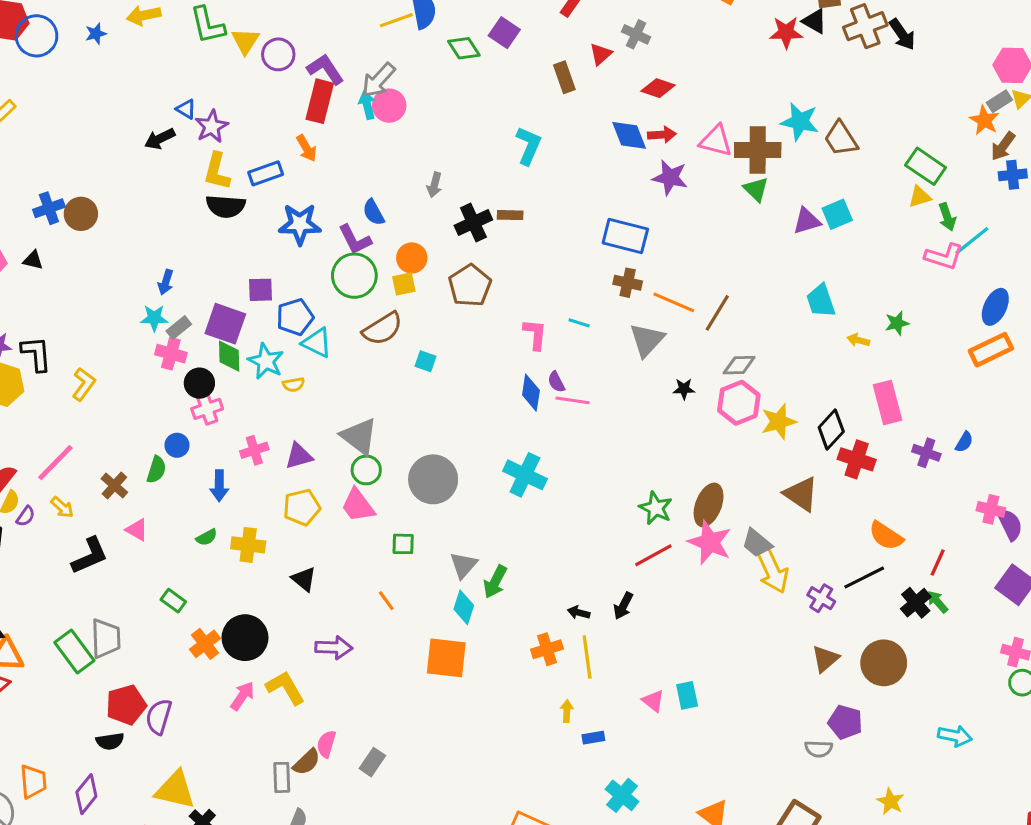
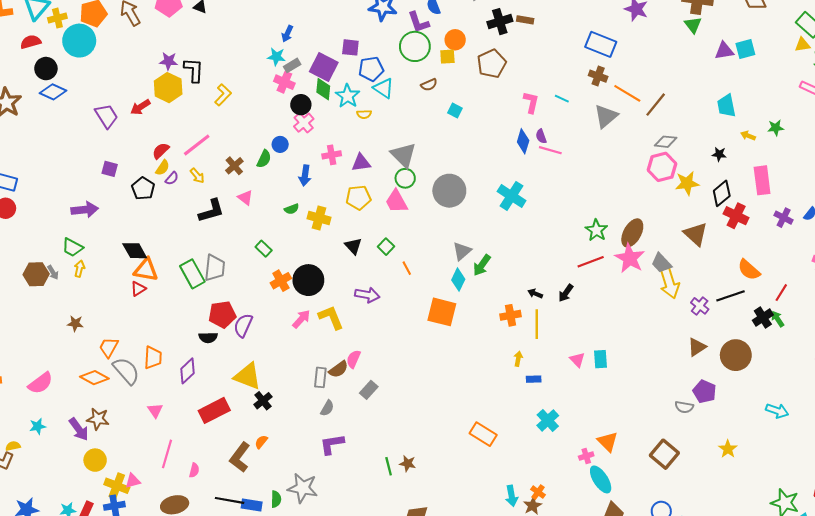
brown semicircle: (383, 329) -> (429, 85), size x0.6
black star: (684, 389) -> (719, 154), moved
pink cross: (207, 409) -> (304, 123), turned -30
green square: (403, 544) -> (386, 247), moved, turned 35
gray rectangle: (372, 762) -> (369, 390), moved

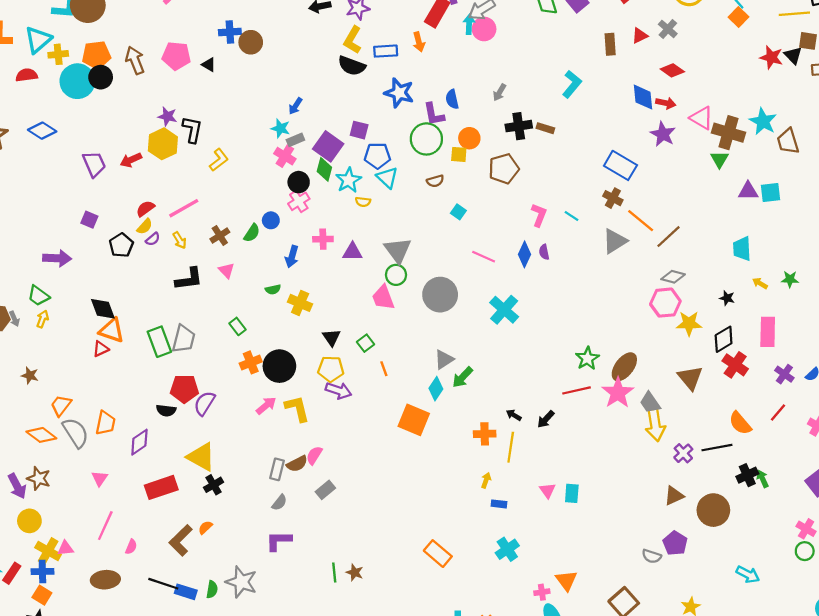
black circle: (46, 69) -> (101, 77), moved
pink line: (550, 150) -> (484, 257), moved
yellow pentagon: (358, 198) -> (331, 369), moved
red line: (781, 293) -> (778, 413), moved

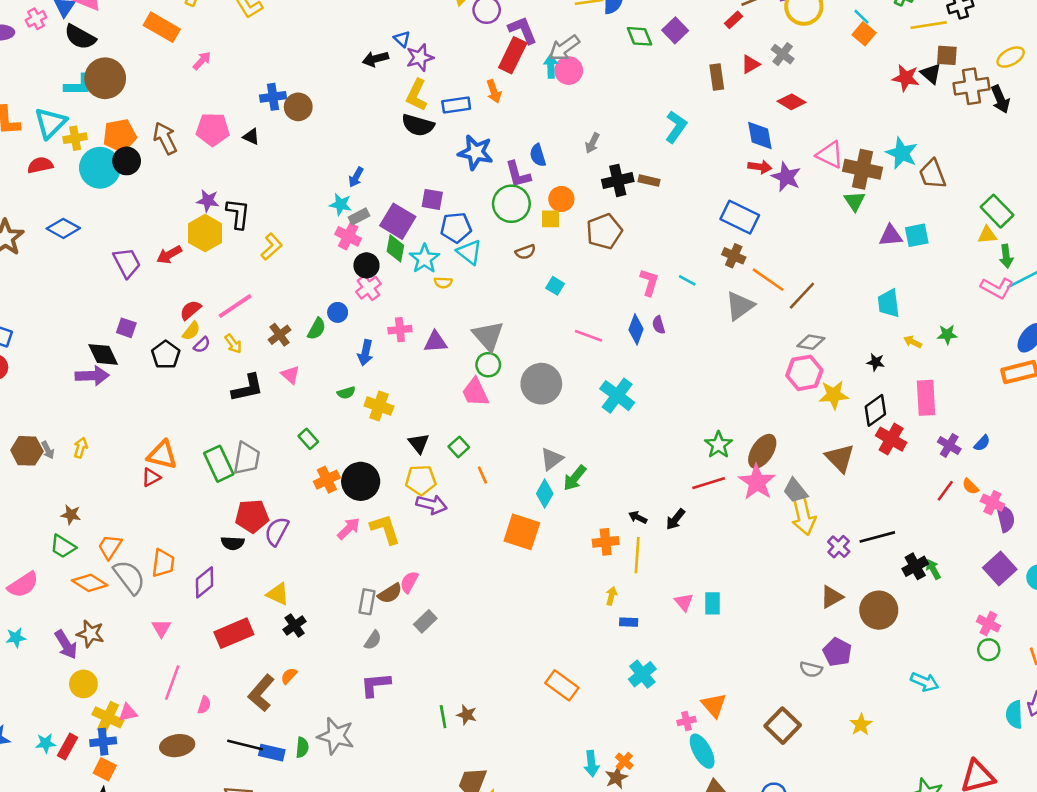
red arrow: (666, 103) -> (760, 167), moved
green trapezoid: (38, 296) -> (63, 547), moved
black diamond: (103, 309) -> (103, 354), moved
orange semicircle: (740, 423) -> (970, 486), moved, size x0.6
yellow triangle: (201, 457) -> (278, 594), size x0.7

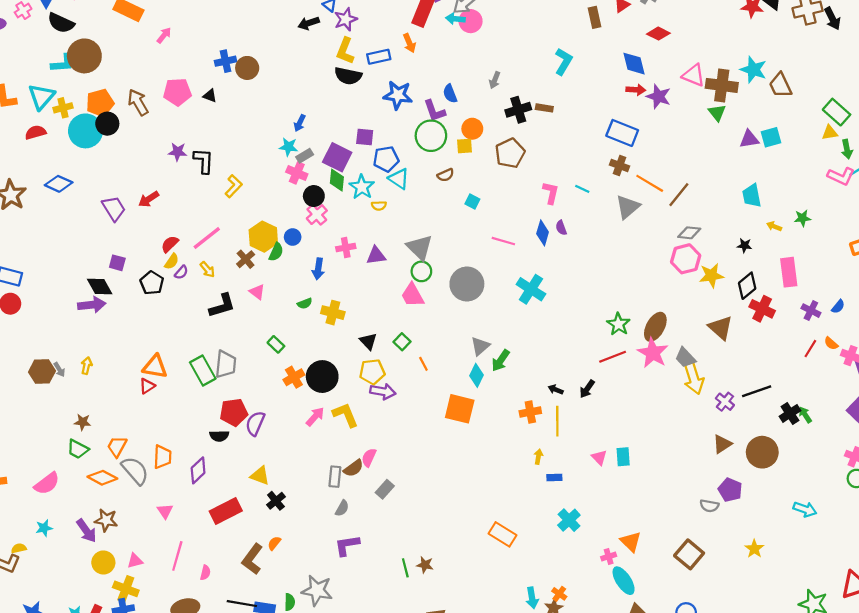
cyan arrow: (551, 66) -> (455, 19), turned -78
yellow hexagon: (205, 233) -> (263, 237), moved
pink triangle: (128, 713) -> (135, 561), moved

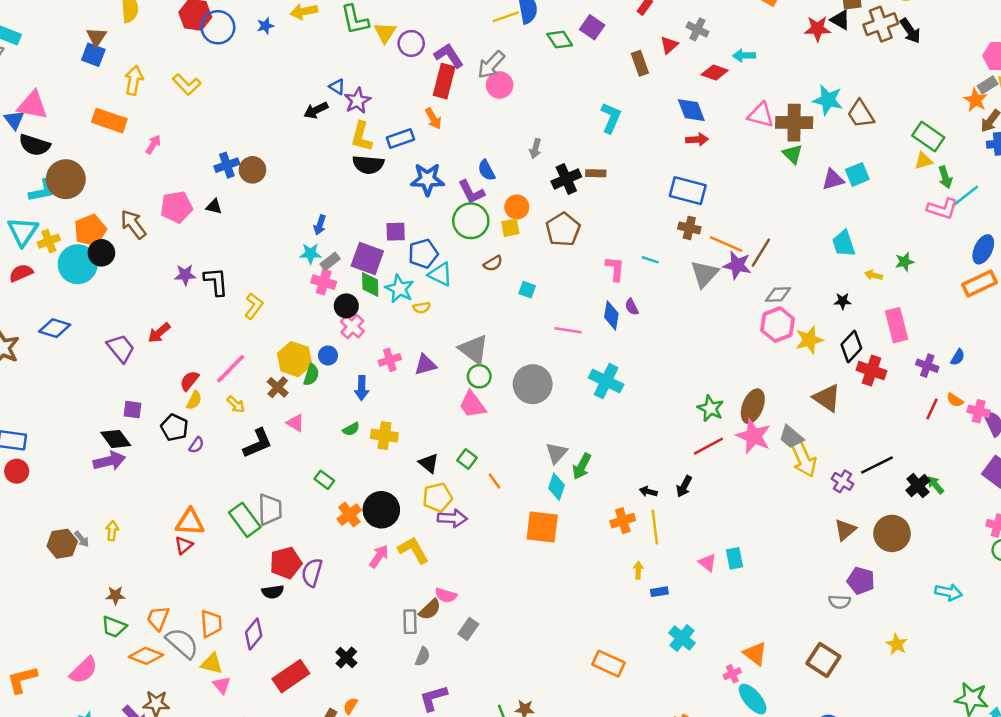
cyan arrow: (455, 19) -> (744, 55), moved
purple star: (659, 97) -> (737, 265), moved
purple semicircle: (181, 272) -> (196, 445), moved
pink semicircle: (369, 458) -> (446, 595), turned -90
yellow triangle: (260, 476) -> (212, 664), moved

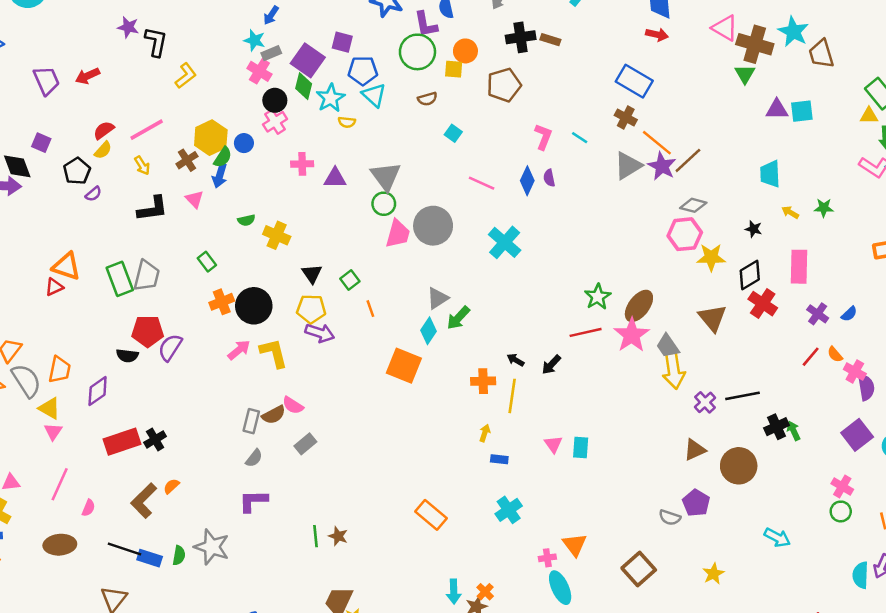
blue arrow: (362, 388) -> (220, 176), moved
pink trapezoid: (472, 405) -> (398, 234), moved, turned -144
black cross: (346, 658) -> (155, 439), moved

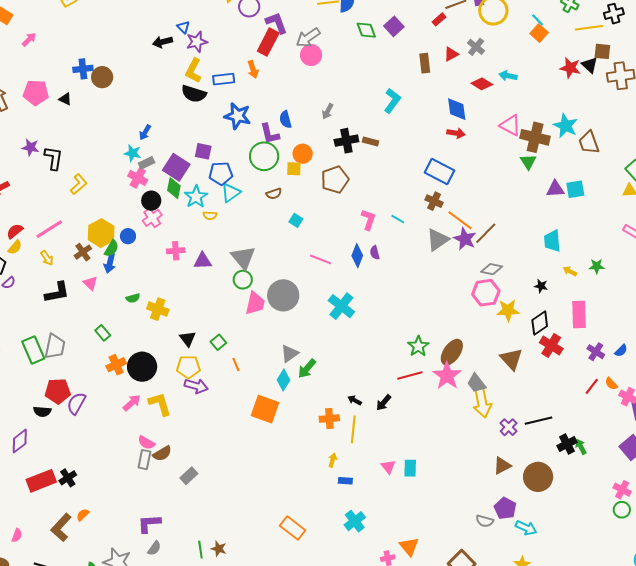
cyan triangle: (374, 95) -> (231, 193), turned 45
pink semicircle: (293, 405) -> (146, 443), moved
gray semicircle: (254, 458) -> (154, 548), moved
cyan arrow: (777, 538) -> (526, 528), moved

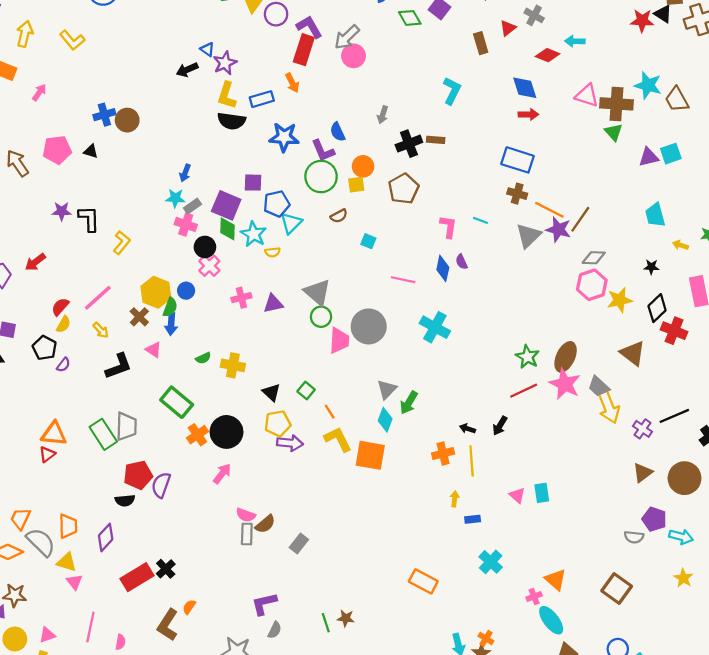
green rectangle: (103, 333) -> (177, 402), size x1.8
yellow L-shape: (160, 404) -> (338, 439), moved

